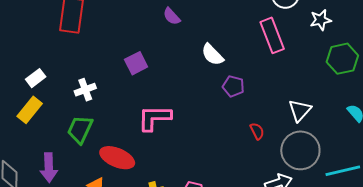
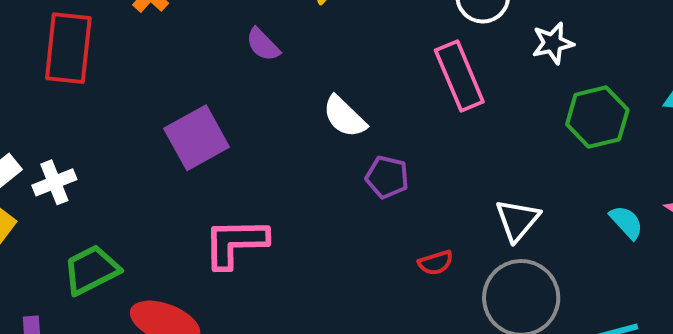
purple square: (136, 63) -> (197, 138), size x1.4
white cross: (85, 90) -> (54, 182), moved
green trapezoid: (80, 129) -> (91, 270), turned 40
red semicircle: (257, 131) -> (436, 263), turned 102

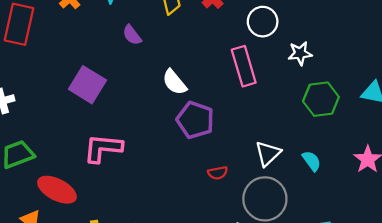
purple square: (197, 138) -> (87, 85), turned -36
purple pentagon: (387, 177) -> (195, 120), size x1.5
cyan semicircle: (626, 222) -> (312, 161), moved

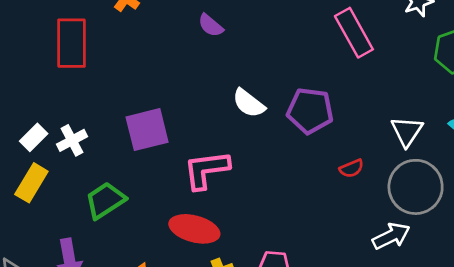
white semicircle: (174, 82) -> (249, 103), moved
purple square: (87, 85) -> (147, 130), moved, turned -33
red ellipse: (57, 190) -> (194, 229), moved

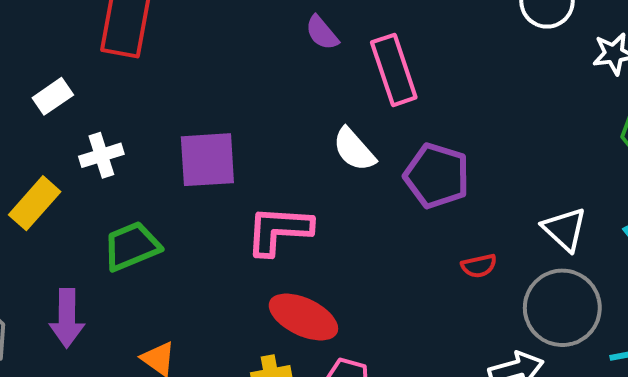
pink rectangle: (354, 33) -> (394, 70), moved
white triangle: (407, 131) -> (565, 229), turned -32
white rectangle: (34, 137) -> (53, 96), moved
red ellipse: (194, 229) -> (303, 317), moved

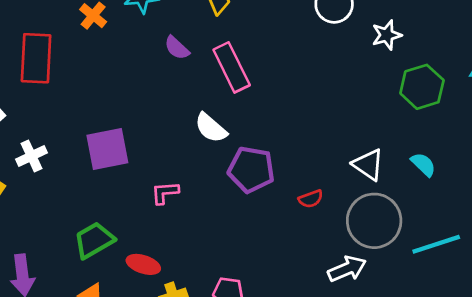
purple pentagon: (437, 176) -> (251, 170), moved
pink L-shape: (279, 230) -> (165, 193), size x0.6
green trapezoid: (132, 246) -> (94, 240), moved
red ellipse: (303, 317) -> (143, 264), moved, size x0.7

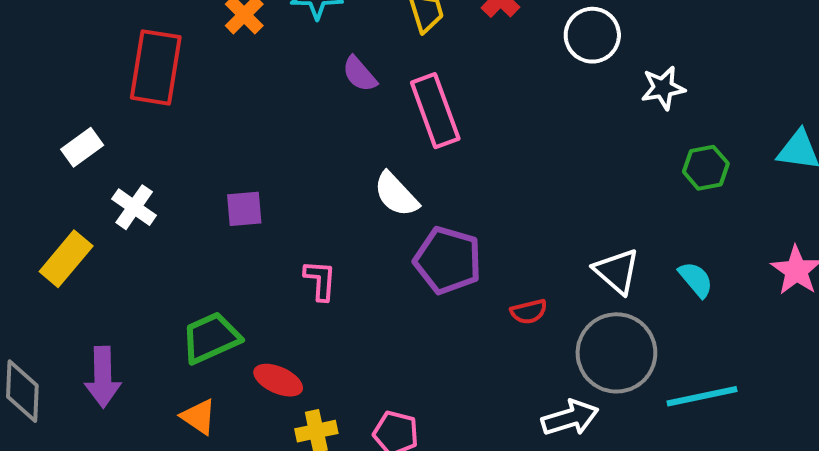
green hexagon: (422, 87) -> (706, 168), size x0.7
purple square: (107, 149) -> (244, 209), size x0.6
white cross: (31, 156) -> (134, 207), turned -36
pink L-shape: (165, 193) -> (320, 280), turned 92

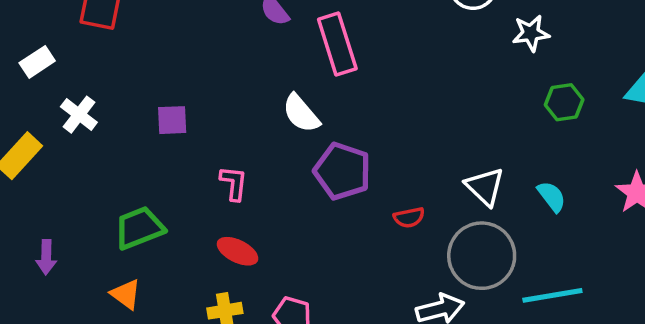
purple arrow: (103, 377) -> (46, 257), size x0.7
red ellipse: (278, 380) -> (238, 251), moved

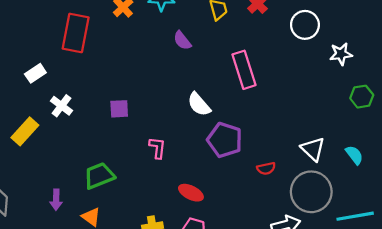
pink rectangle: (337, 44) -> (244, 70), moved
red ellipse: (238, 251) -> (191, 193), moved
purple arrow: (46, 257) -> (56, 200), moved

